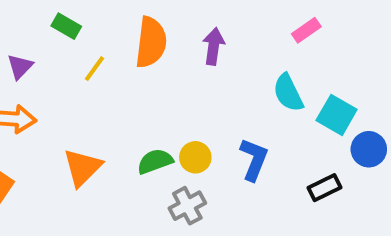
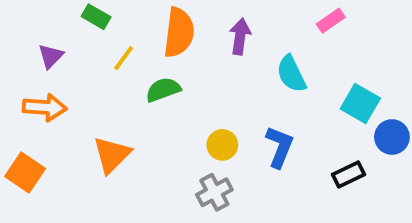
cyan semicircle: (288, 93) -> (291, 74), moved
green semicircle: (155, 161) -> (163, 90), moved

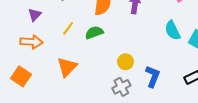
yellow line: (124, 58) -> (68, 28), moved
cyan semicircle: (291, 74) -> (173, 30), moved
blue L-shape: (279, 147) -> (153, 76), moved

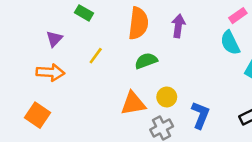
cyan semicircle: (173, 30) -> (230, 43), moved
green semicircle: (94, 33) -> (146, 61), moved
orange triangle: (67, 67) -> (133, 103), moved, turned 35

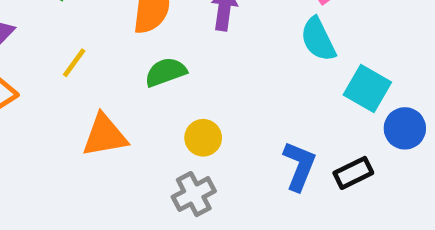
orange triangle: (133, 103) -> (105, 135), moved
blue L-shape: (200, 115) -> (299, 166), moved

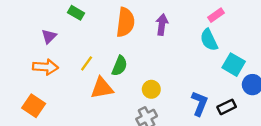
yellow line: (74, 63) -> (87, 63), moved
green semicircle: (166, 72) -> (120, 66), moved, turned 132

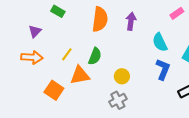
cyan semicircle: (209, 40) -> (160, 42), moved
blue L-shape: (200, 103) -> (163, 69), moved
orange square: (34, 106) -> (54, 90), moved

